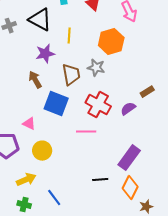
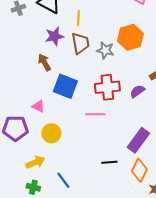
orange hexagon: (111, 42) -> (130, 37), moved
brown trapezoid: (71, 75) -> (80, 43), moved
red cross: (98, 105) -> (107, 87), turned -35

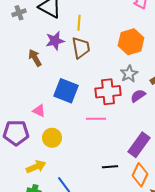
gray star: (105, 50) -> (129, 74), moved, turned 30
brown arrow: (44, 62) -> (35, 58), moved

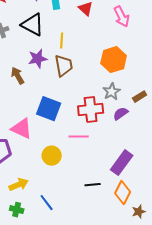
pink triangle: (39, 111) -> (22, 129), size x1.6
yellow circle: (52, 138) -> (52, 156), moved

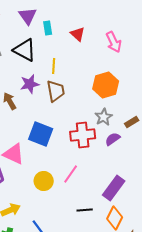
pink line: (79, 137) -> (71, 174), moved, turned -54

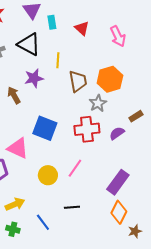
brown trapezoid: (56, 91) -> (78, 81), moved
gray star: (104, 117) -> (98, 103), moved
black line: (85, 210) -> (72, 207), moved

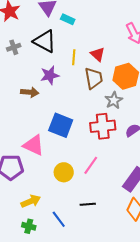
cyan rectangle: (52, 22) -> (68, 19), turned -56
red triangle: (82, 28) -> (98, 54), moved
brown arrow: (14, 95) -> (30, 92), turned 126

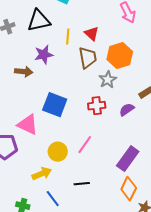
black triangle: (45, 41) -> (39, 21), turned -40
red cross: (103, 126) -> (97, 106), size x0.7
yellow arrow: (31, 201) -> (42, 174), moved

